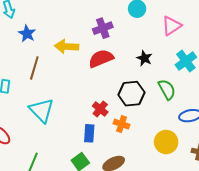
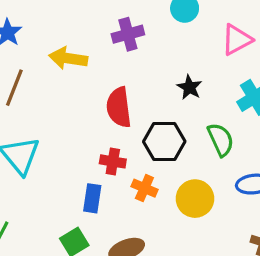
red semicircle: (101, 58) -> (119, 107), moved, turned -80
red cross: (100, 109) -> (113, 161), turned -35
yellow circle: (166, 142) -> (195, 199), moved

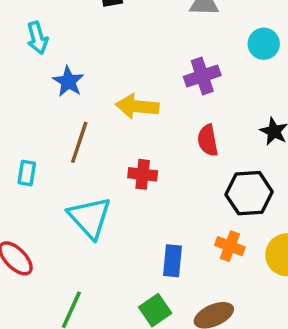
red semicircle: (119, 107) -> (208, 140), moved, size x0.7
red cross: (113, 161) -> (143, 174), moved

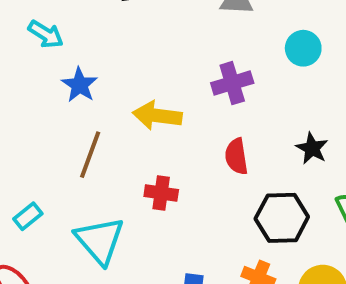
cyan arrow: (37, 38) -> (46, 34), turned -44
cyan rectangle: (27, 173) -> (28, 216), moved, turned 40

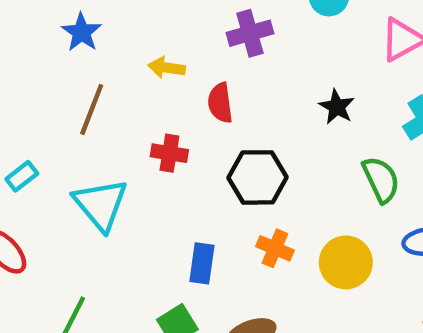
yellow arrow: (157, 116) -> (167, 68), size x0.7
red semicircle: (236, 156) -> (220, 103), moved
black hexagon: (282, 218) -> (258, 177), moved

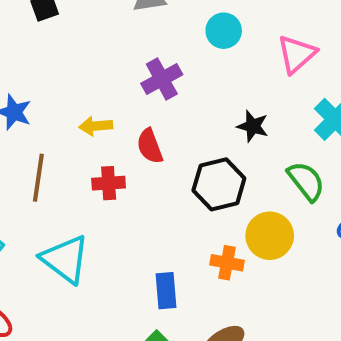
red cross: (169, 153) -> (109, 183), moved
black hexagon: (258, 177) -> (219, 184), moved
yellow circle: (346, 262) -> (270, 236), moved

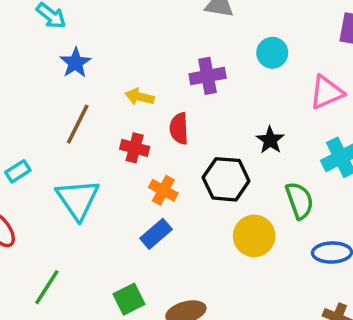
orange cross: (227, 263) -> (163, 190), moved
blue rectangle: (166, 291) -> (156, 234), moved, turned 36

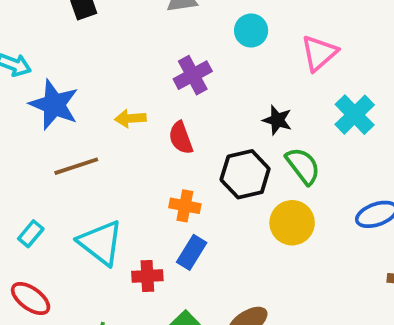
blue star: (75, 63) -> (54, 105), size x1.5
brown line: (78, 124) -> (76, 166), turned 63
red cross: (135, 148) -> (147, 276), moved
green semicircle: (299, 201) -> (303, 166), moved

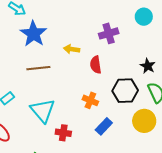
blue rectangle: (192, 252) -> (104, 126), moved

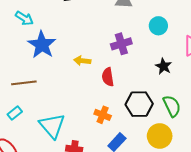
black star: (148, 66) -> (164, 66), moved
brown line: (38, 68) -> (24, 83), moved

